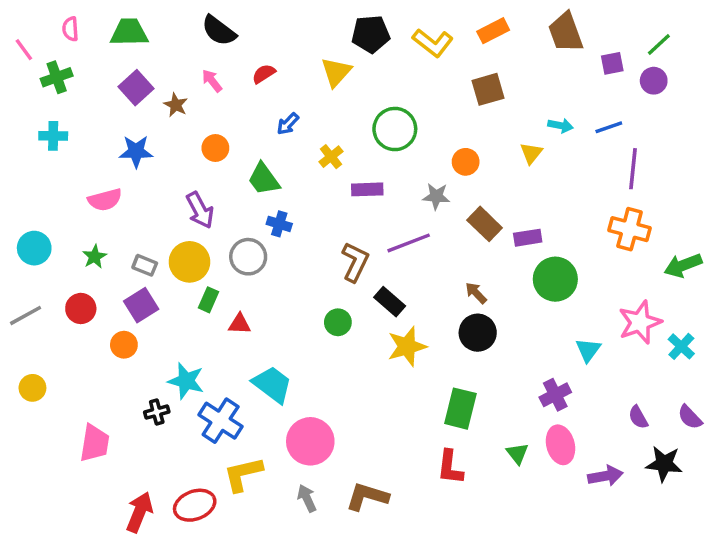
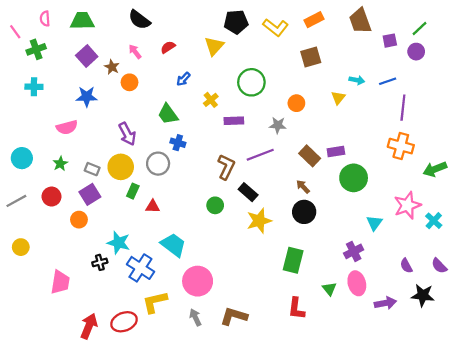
orange circle: (215, 148) -> (129, 82), moved
brown rectangle: (485, 224) -> (310, 156), moved
red L-shape: (450, 467) -> (296, 309), moved

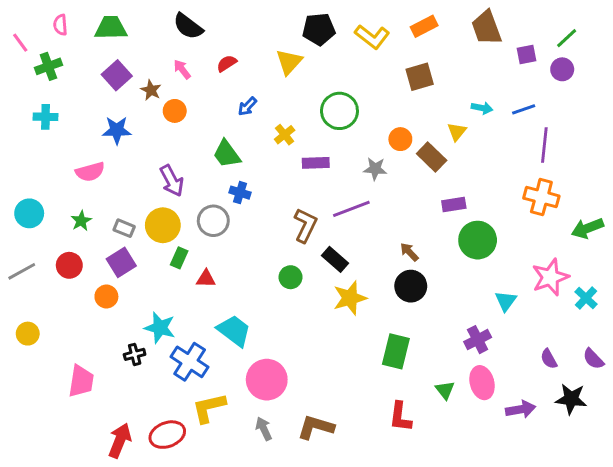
brown rectangle: (310, 156) -> (432, 157), moved

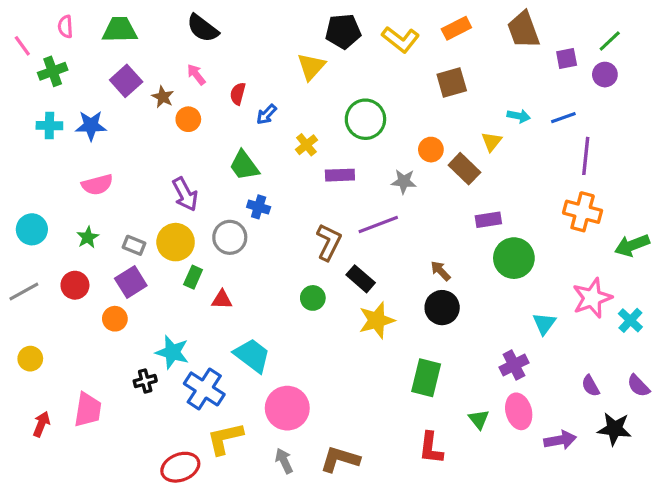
red semicircle: (227, 63) -> (238, 94), moved, turned -42
blue star: (117, 130) -> (91, 126), moved
red arrow: (120, 441) -> (41, 424), moved, size x0.7

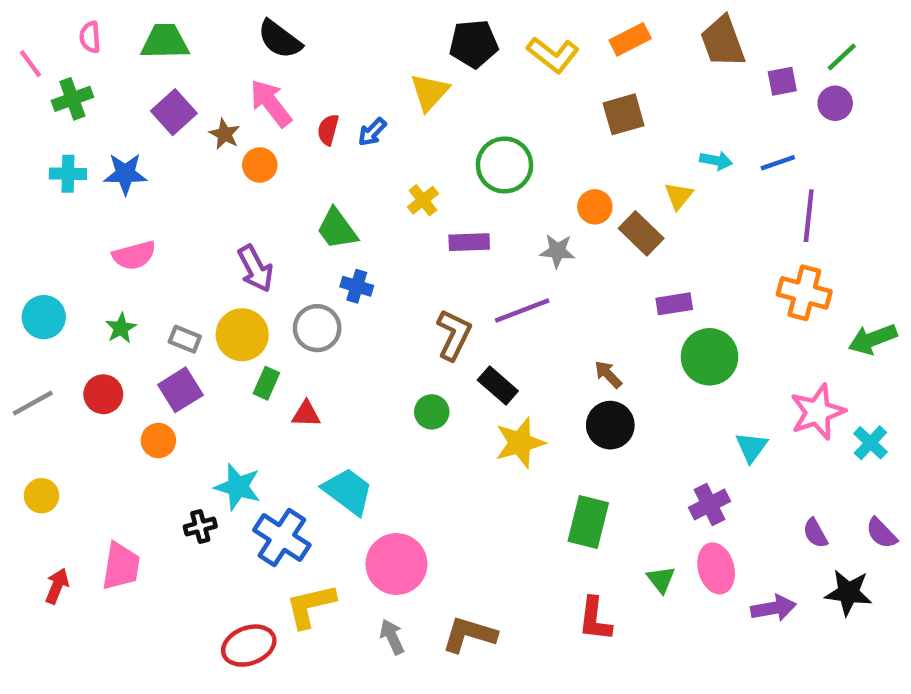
pink arrow: (196, 75) -> (271, 103), size x1.6
blue arrow: (267, 114) -> (372, 132), moved

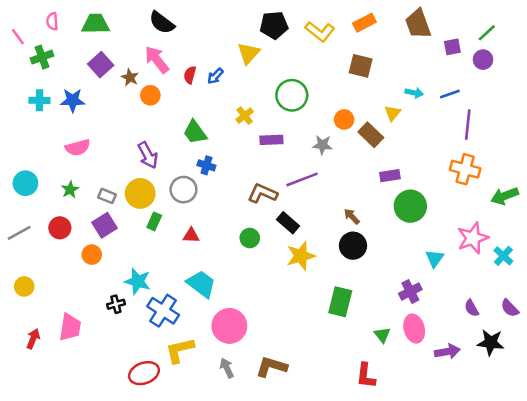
brown square: (624, 114) -> (361, 66), turned 30
brown L-shape: (454, 335) -> (263, 193), turned -92
red triangle: (306, 414) -> (191, 235), moved
red L-shape: (595, 619) -> (366, 376), moved

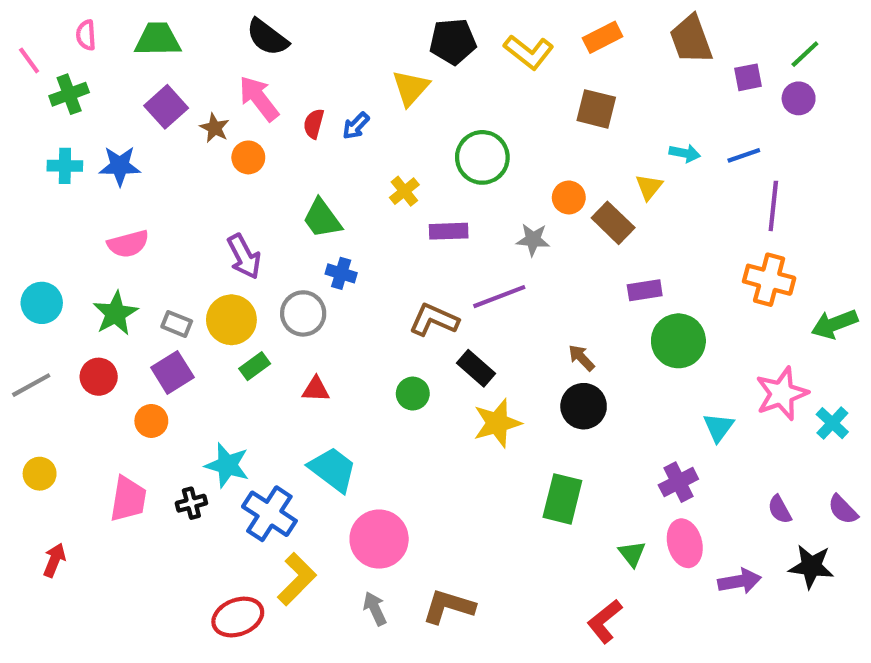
green star: (70, 190) -> (116, 313), size x1.5
green rectangle: (154, 221) -> (255, 366), turned 30
pink trapezoid: (70, 327) -> (128, 499), moved
yellow L-shape: (180, 350) -> (297, 579), turned 148
red L-shape: (366, 376) -> (605, 621), turned 44

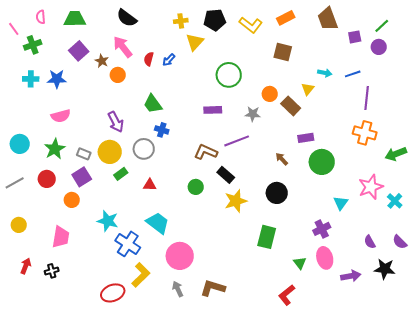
yellow cross: (404, 191) -> (181, 21), moved, turned 32
brown arrow: (581, 358) -> (282, 159), moved
black cross: (191, 503) -> (52, 271), moved

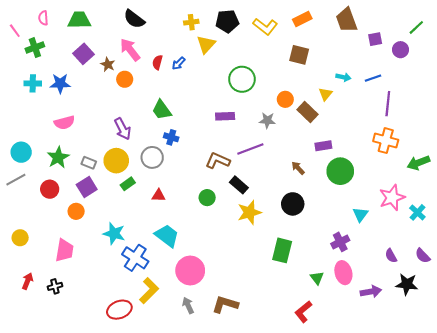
green line: (382, 26) -> (416, 27), moved
gray line: (15, 183) -> (16, 180), moved

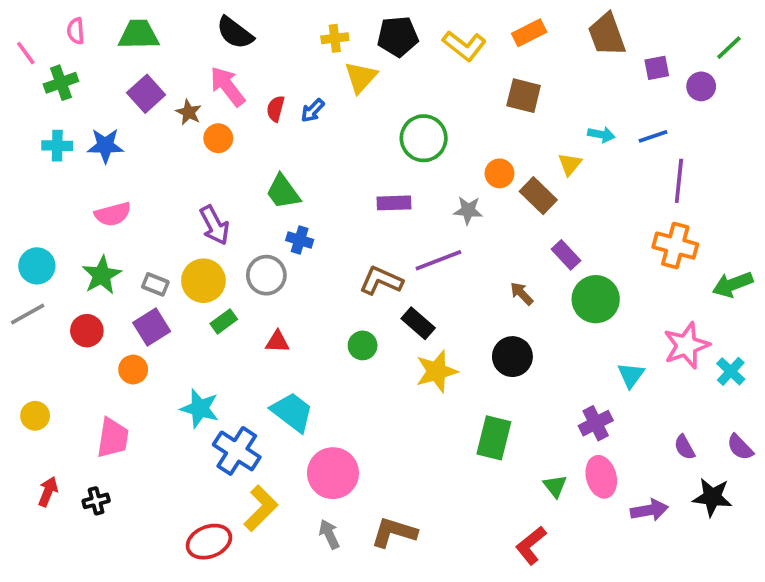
purple rectangle: (323, 146) -> (566, 255), turned 56

